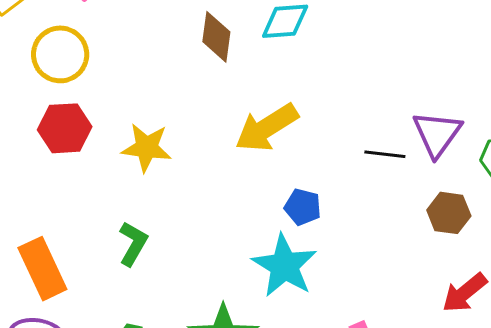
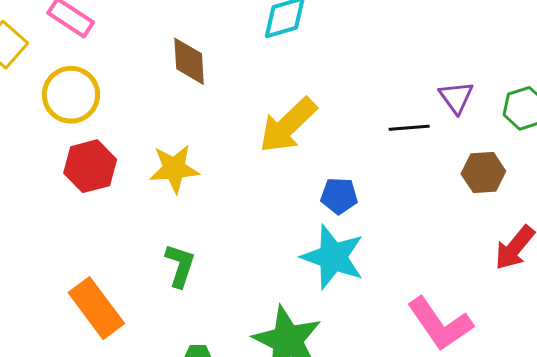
brown diamond: (216, 37) -> (189, 61), moved
purple triangle: (437, 134) -> (456, 97), size x0.7

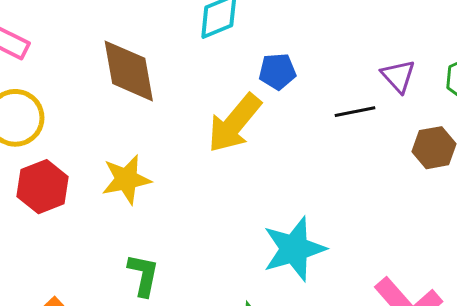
brown diamond: (189, 61) -> (129, 71), size x1.4
blue pentagon: (339, 196) -> (277, 71), moved
cyan star: (333, 257) -> (294, 249), turned -30

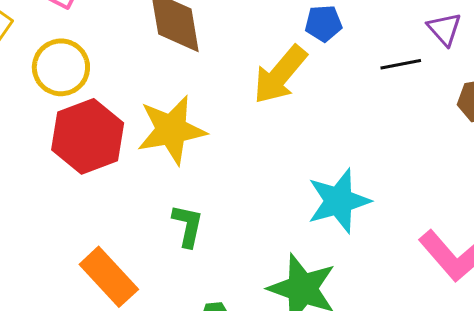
yellow star: (126, 179) -> (171, 130), size x1.4
red hexagon: (43, 187) -> (88, 136), size x1.4

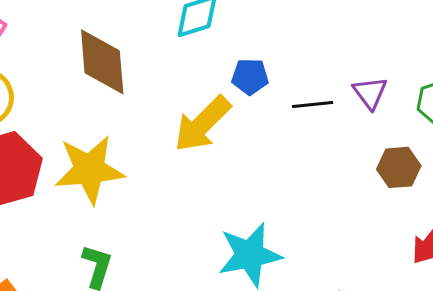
black line: (401, 64) -> (313, 105), moved

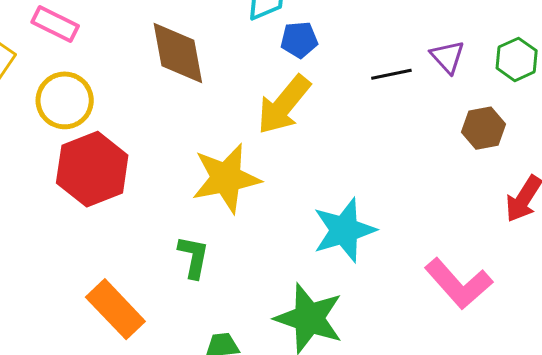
blue pentagon: (250, 77) -> (299, 40), moved
yellow star: (89, 170) -> (226, 178), moved

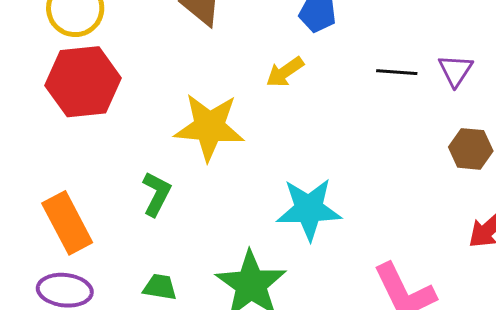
yellow arrow: (284, 105) -> (285, 72), size x0.6

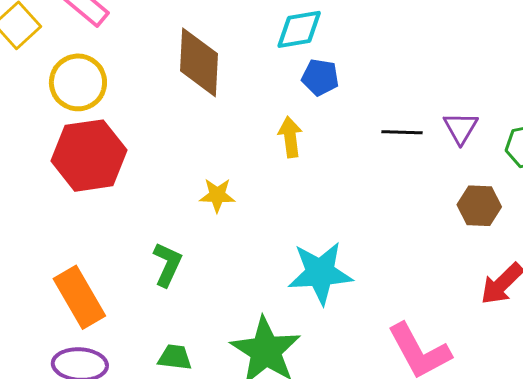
yellow arrow: (285, 72) -> (290, 137), turned 120
yellow star: (209, 127) -> (217, 195), size x0.5

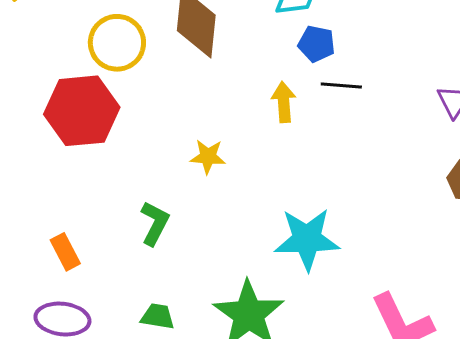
yellow circle: (78, 82) -> (117, 43), moved
black line: (402, 132) -> (341, 85), moved
orange rectangle: (79, 297) -> (65, 252), size x0.6

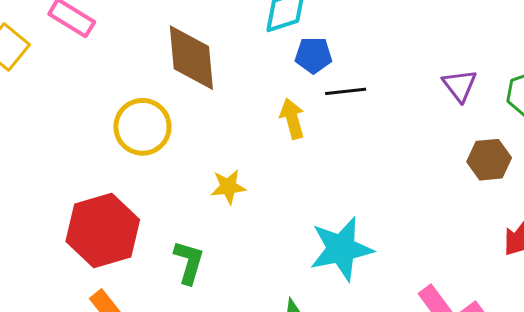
yellow circle: (117, 43) -> (142, 127), moved
red hexagon: (82, 111) -> (103, 230), moved

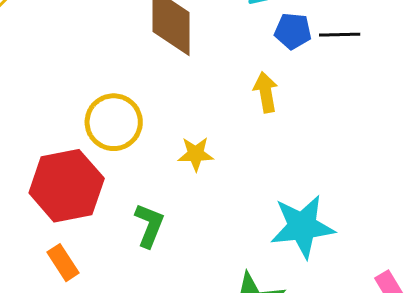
black line: (346, 91) -> (340, 35), moved
yellow circle: (142, 127) -> (114, 122), moved

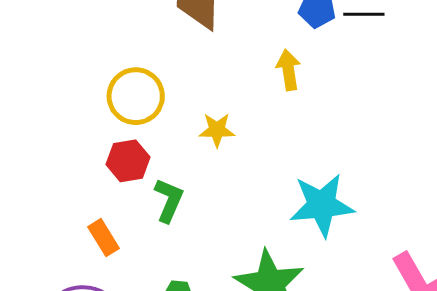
red hexagon: (67, 186) -> (128, 161), moved, size x0.6
orange rectangle: (63, 263) -> (104, 238), moved

